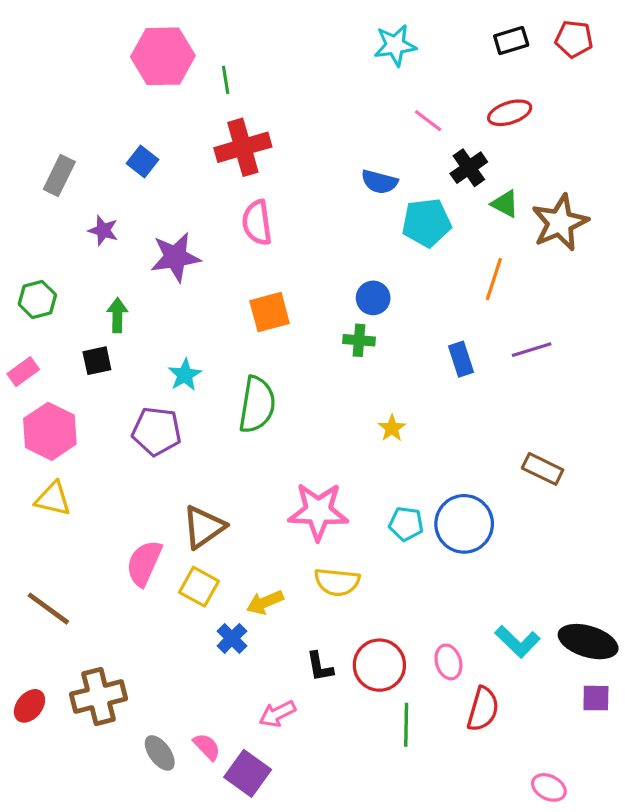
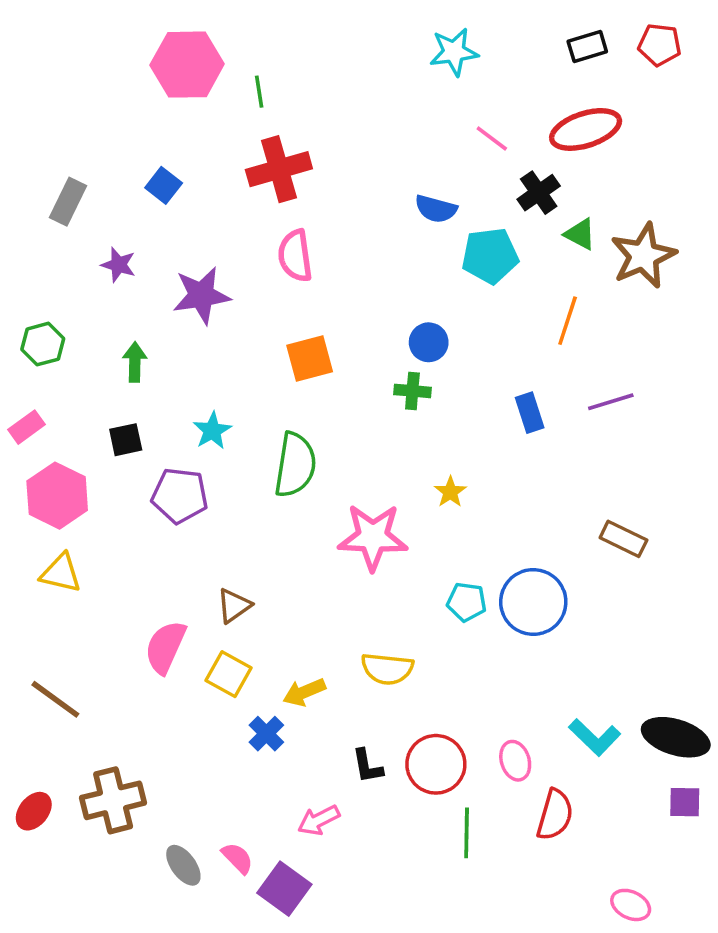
red ellipse: (510, 113) -> (586, 129), size x1.4
black square: (97, 361) -> (126, 440), moved
pink star: (318, 511) -> (373, 537), moved
brown triangle: (204, 527) -> (234, 606), size x0.7

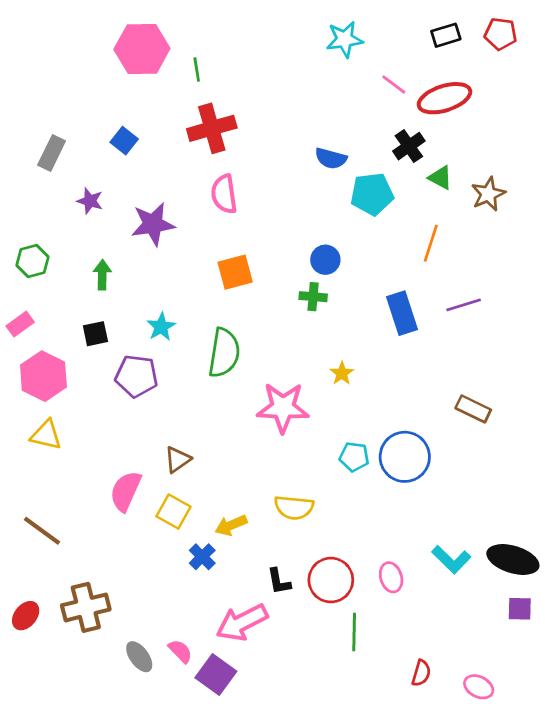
pink line: (492, 138) -> (394, 85), moved
brown star: (643, 256) -> (488, 194), size x0.7
blue rectangle: (530, 413) -> (402, 313), size x1.4
red semicircle: (555, 815) -> (421, 673), moved, size x0.7
pink arrow: (319, 820) -> (242, 622), size x1.6

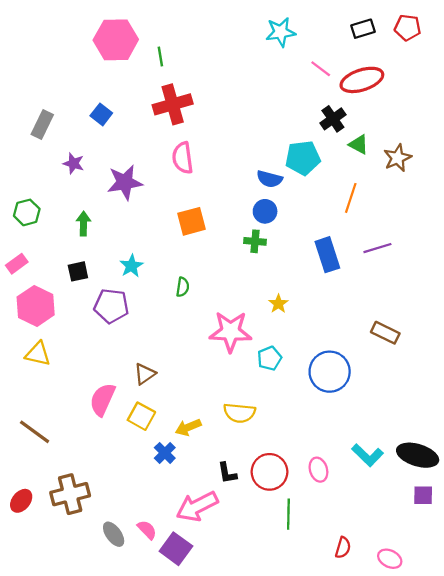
blue semicircle: (331, 158) -> (269, 179), moved
green semicircle: (224, 353) -> (183, 287), size x0.5
cyan pentagon: (354, 457) -> (269, 358), moved, turned -30

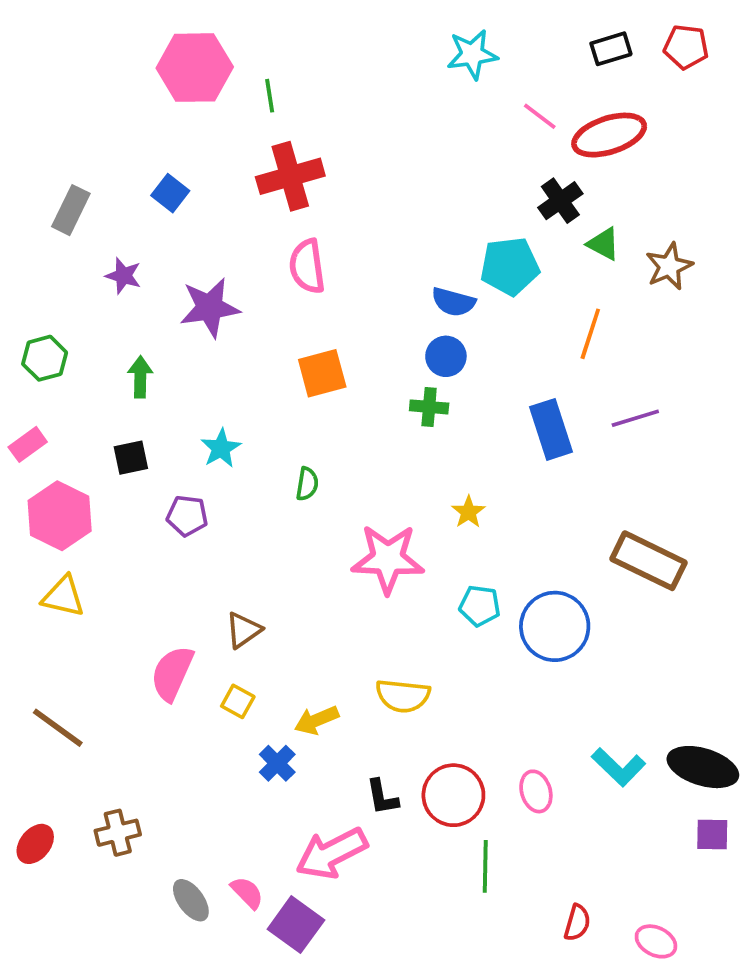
purple pentagon: (111, 306) -> (187, 516), size x0.7
brown rectangle: (385, 333) -> (648, 561), size x1.5
cyan pentagon: (269, 358) -> (480, 606), moved, turned 30
yellow square: (141, 416) -> (238, 701), size x0.7
brown cross: (70, 494) -> (118, 833), size x0.7

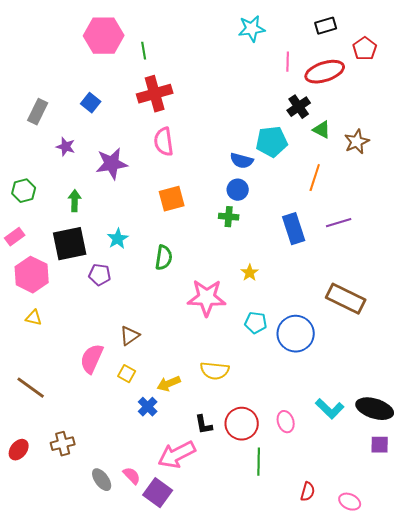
red pentagon: (686, 47) -> (365, 49), moved, turned 30
pink line: (540, 116) -> (288, 62), turned 54
black square: (131, 458) -> (70, 244), size x1.8
green semicircle: (307, 484) -> (164, 258), size x1.4
yellow triangle: (63, 596) -> (34, 318), size x0.7

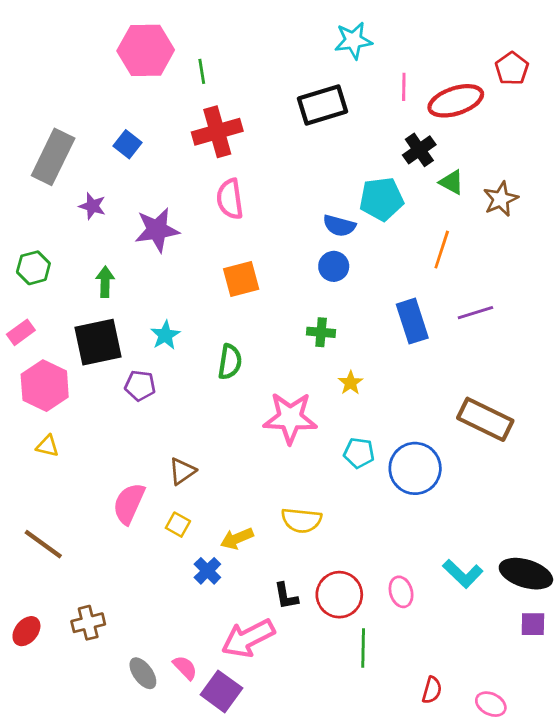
black rectangle: (326, 26) -> (322, 105), moved, size x1.6
gray rectangle: (38, 112) -> (53, 157), size x1.5
green cross: (229, 217) -> (321, 332), moved

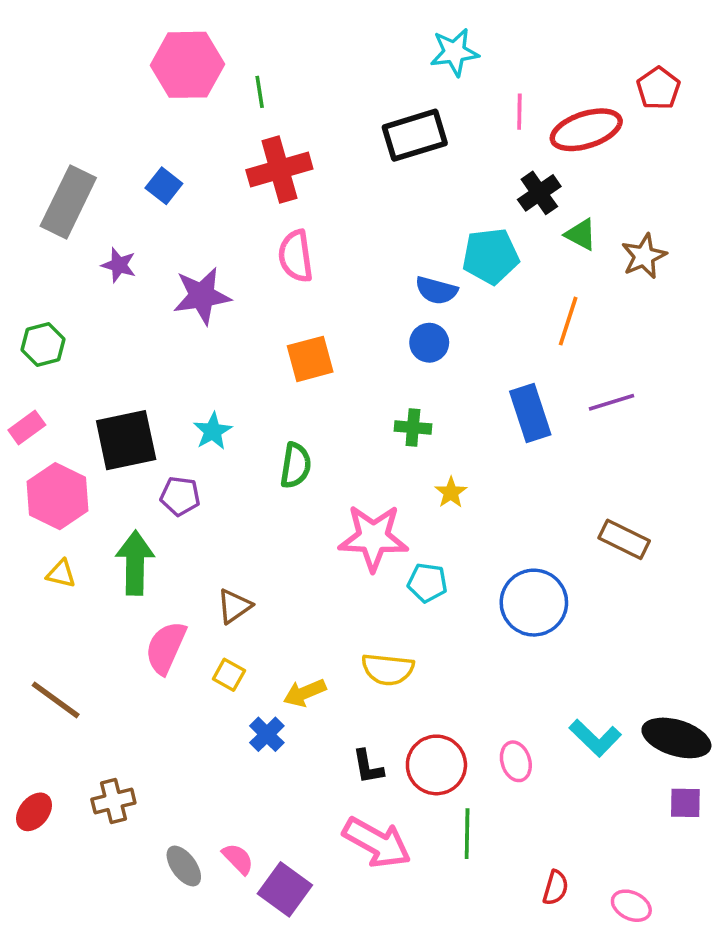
green arrow: (105, 282) -> (135, 563), moved, size x1.6
brown rectangle: (485, 419) -> (624, 539), size x0.7
cyan pentagon: (359, 453) -> (427, 583), moved
pink arrow: (248, 638) -> (377, 843), moved, turned -124

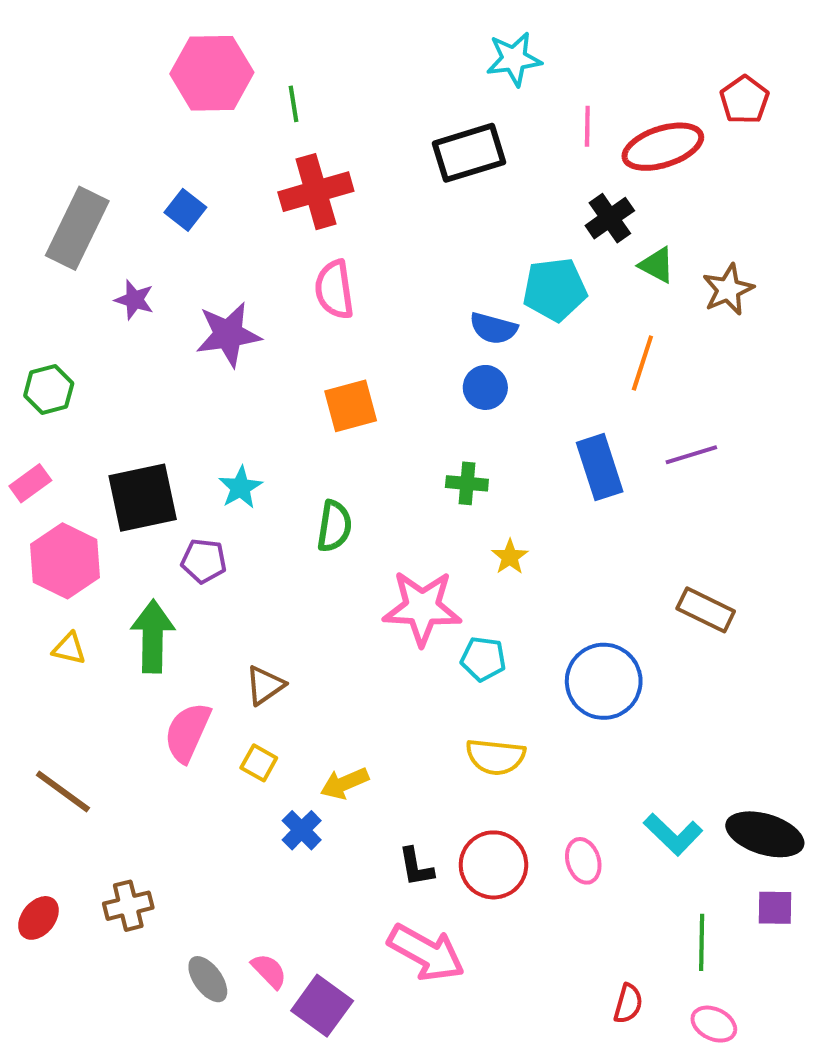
yellow semicircle: (388, 669) -> (496, 757), moved
green line: (467, 834) -> (702, 942), moved

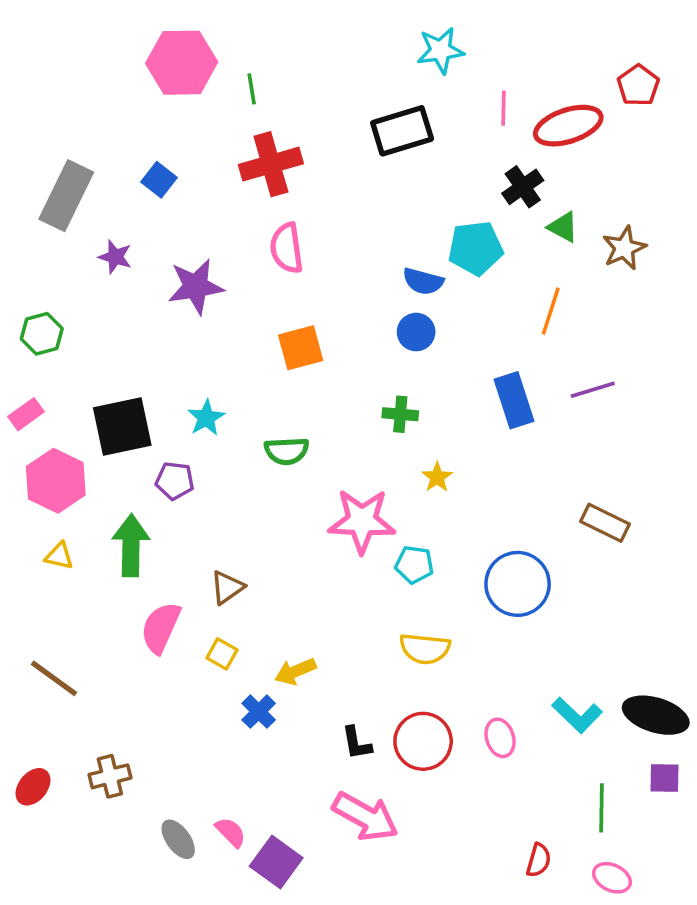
green semicircle: (334, 526) -> (287, 451), turned 78

